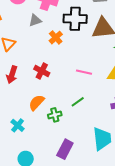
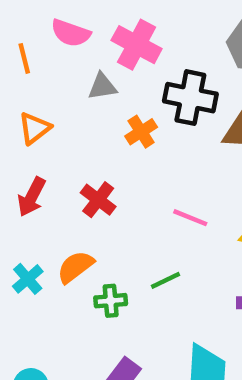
cyan cross: (18, 125) -> (28, 279), moved

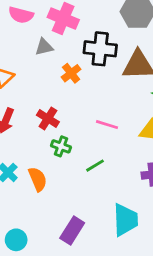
orange semicircle: (75, 267) -> (38, 179), moved, turned 110
green cross: (111, 301) -> (61, 146), moved, turned 30

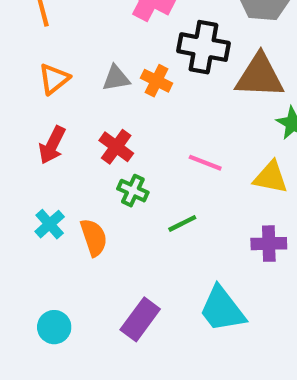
gray triangle: (44, 47) -> (116, 78), moved
orange cross: (71, 73) -> (157, 81), turned -30
cyan trapezoid: (125, 220) -> (222, 309), turned 140

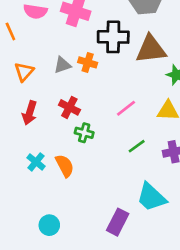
pink line: (205, 163) -> (126, 108), turned -50
green line: (182, 223) -> (137, 146), moved
purple rectangle: (140, 319) -> (118, 222), moved

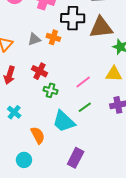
pink line: (126, 108) -> (83, 82), moved
green line: (137, 146) -> (85, 107), moved
orange semicircle: (65, 166) -> (38, 135), moved
cyan trapezoid: (151, 197) -> (64, 121), moved

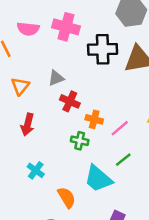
orange cross: (53, 37) -> (94, 119), moved
red cross: (39, 71) -> (70, 101), moved

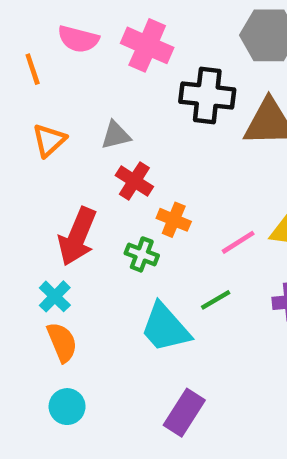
red arrow: (27, 125) -> (77, 237), moved, size x1.4
pink line: (120, 128) -> (238, 242), moved
orange semicircle: (67, 198) -> (62, 342), moved

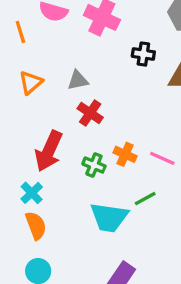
black cross: (207, 96) -> (143, 54), size x0.6
orange cross: (174, 220) -> (125, 154), moved
pink line: (238, 242) -> (162, 158), turned 55
cyan trapezoid: (165, 328) -> (109, 217), turned -42

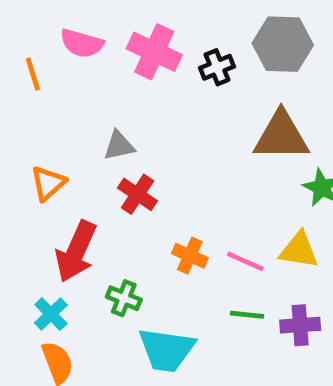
black cross: (143, 54) -> (217, 67), moved, turned -30
orange triangle: (31, 83) -> (48, 183), moved
green cross: (94, 165) -> (124, 298), moved
green line: (145, 199) -> (247, 315), moved, turned 35

